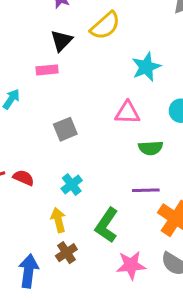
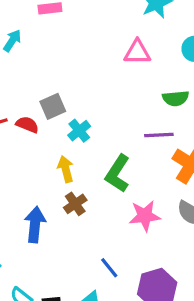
gray square: (65, 129) -> (53, 106), moved
green semicircle: (151, 148) -> (176, 98), moved

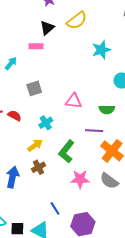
pink triangle: (137, 52) -> (74, 101), moved
gray square: (53, 106) -> (34, 88), moved
yellow arrow: (66, 169) -> (35, 145), turned 63

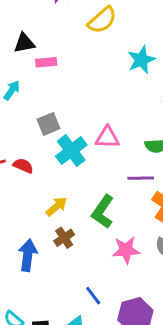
black triangle: (47, 28) -> (24, 43), moved, turned 35
cyan cross: (46, 123) -> (71, 151), moved, size x1.5

